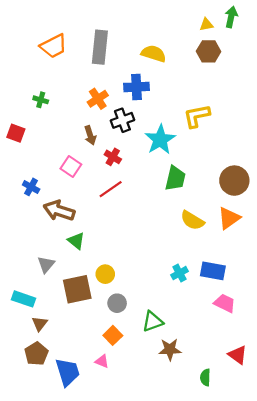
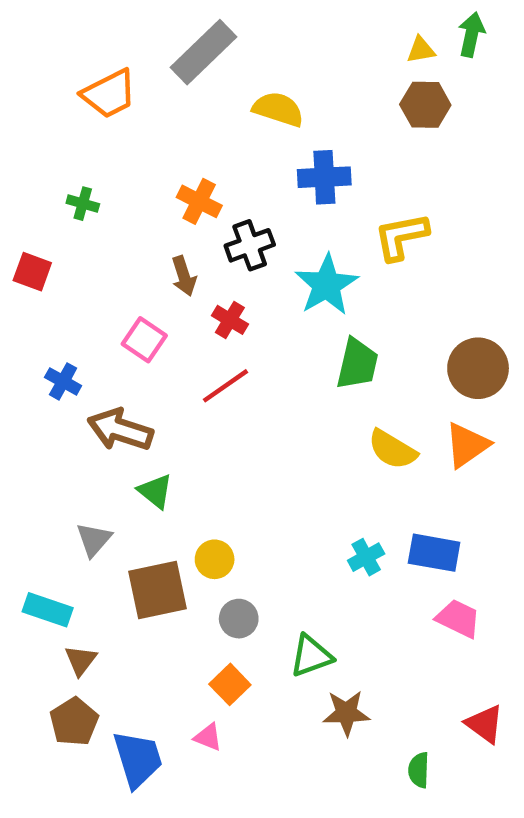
gray rectangle: (100, 47) -> (204, 52), moved, turned 40
yellow semicircle: (154, 54) -> (278, 109), moved
blue cross: (136, 87) -> (324, 177), moved
orange cross: (98, 99) -> (199, 201), turned -30

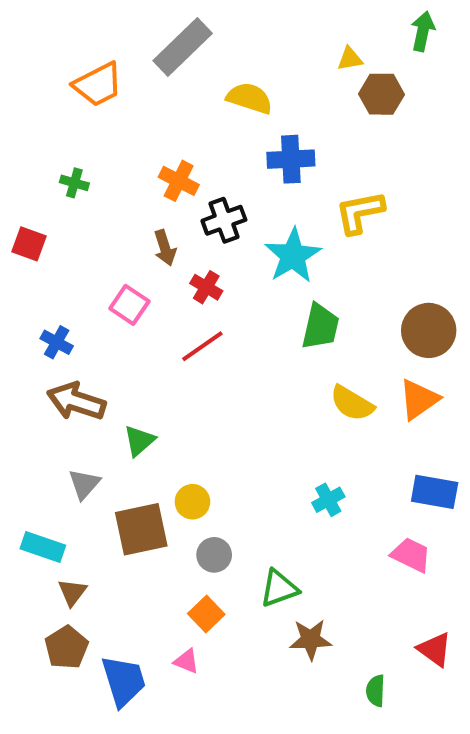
yellow triangle: (421, 50) -> (350, 59), moved
brown arrow: (120, 430) -> (76, 401), moved
green triangle: (155, 491) -> (139, 441), turned 40
blue rectangle: (434, 553) -> (435, 492), moved

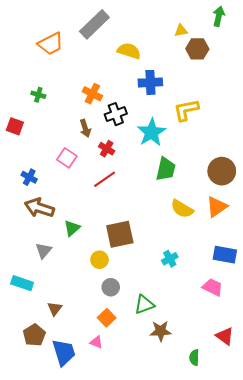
brown square: (141, 529) -> (120, 234), moved
brown triangle: (72, 592) -> (55, 309), moved

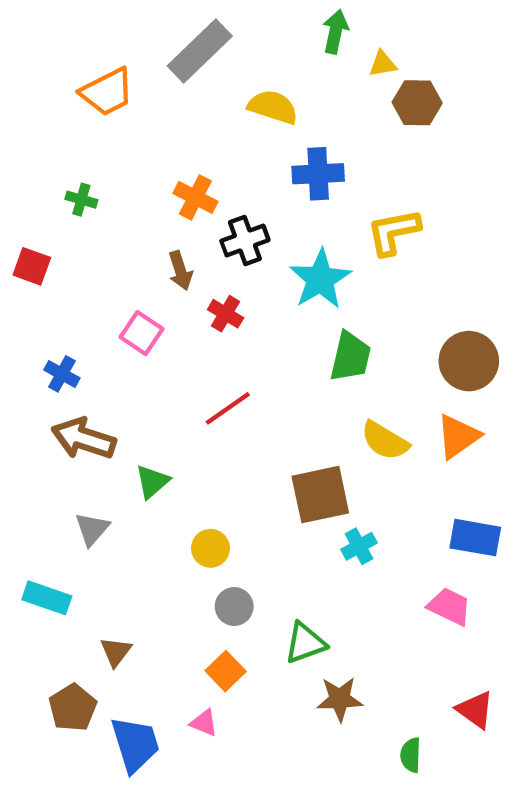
green arrow: (219, 16) -> (335, 32), moved
red line: (105, 179) -> (228, 408), moved
brown square: (120, 234) -> (320, 495), moved

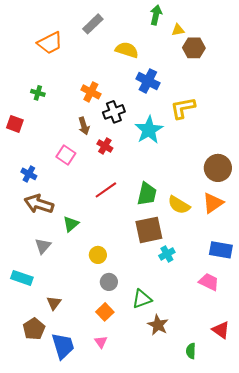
gray rectangle: (200, 51) -> (93, 24), size x0.7
blue cross: (318, 174) -> (148, 81), turned 30
green trapezoid: (350, 357) -> (147, 194), moved
brown star: (340, 699) -> (158, 325), turned 30
pink triangle: (204, 723) -> (101, 342), moved, turned 32

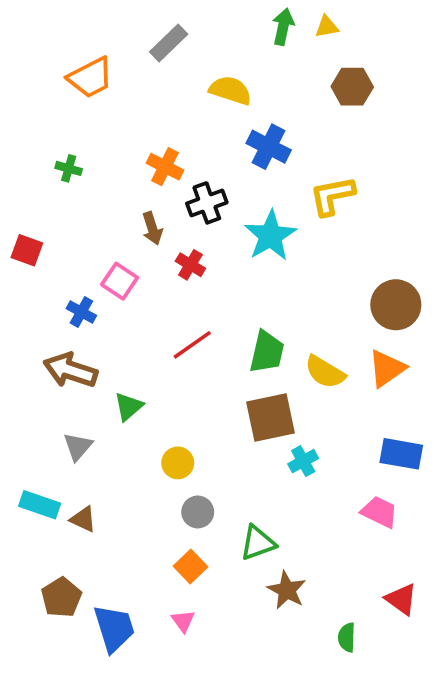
yellow triangle: (178, 30) -> (327, 27), moved
red square: (15, 124) -> (27, 250), moved
blue cross: (29, 174) -> (81, 312), moved
brown triangle: (54, 303) -> (83, 519), moved, turned -42

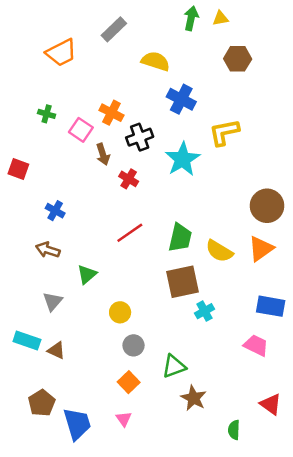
pink square: (120, 281) -> (81, 130), moved
brown arrow: (70, 370) -> (48, 250), size x0.7

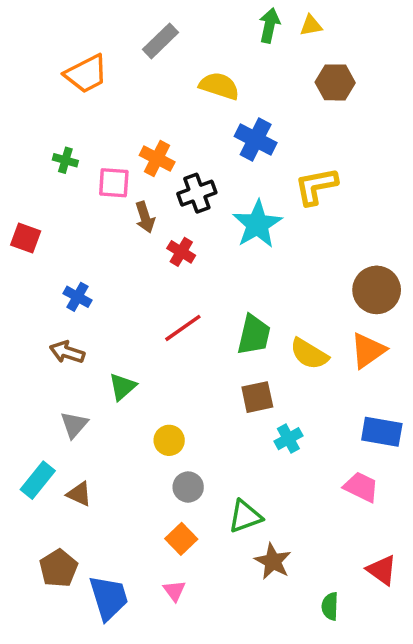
pink square: (81, 130) -> (114, 183), turned -30
brown square: (182, 282) -> (257, 397), size x0.7
cyan rectangle: (27, 340) -> (38, 480), turned -70

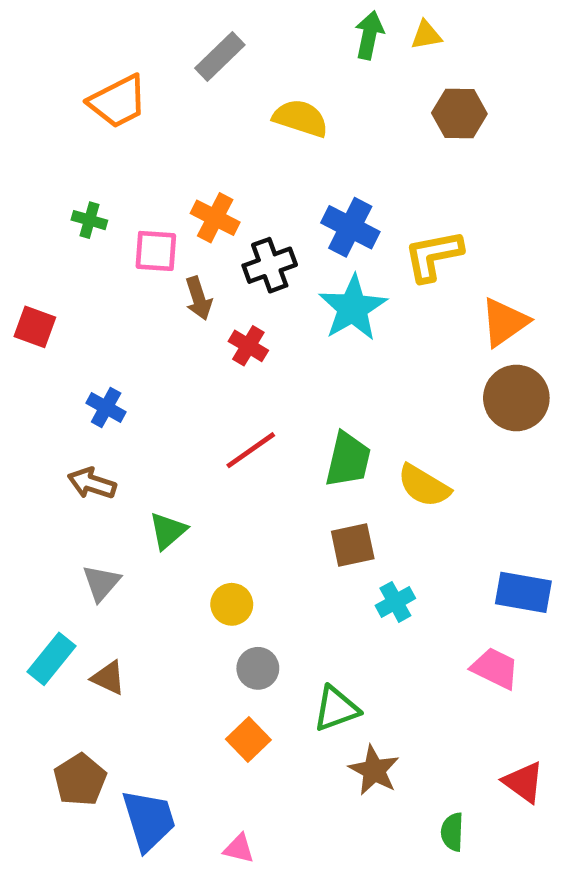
blue cross: (256, 139) -> (350, 227), moved
orange triangle: (368, 350) -> (504, 322), moved
pink triangle: (174, 591) -> (239, 849), moved, turned -40

